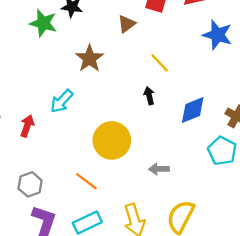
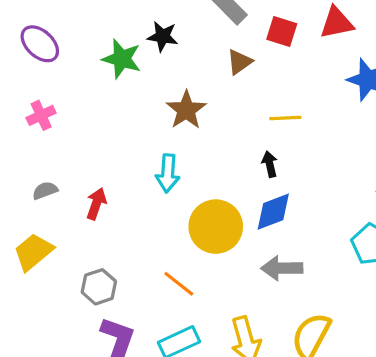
yellow line: (160, 63) -> (285, 118), turned -50
cyan arrow: (62, 101) -> (168, 173), moved, turned -40
blue diamond: (193, 110) -> (273, 212), moved
gray arrow: (159, 169) -> (282, 268), size x1.4

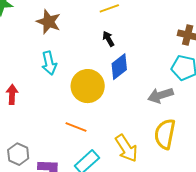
gray arrow: (282, 268) -> (161, 95), moved
gray hexagon: (99, 287) -> (18, 154), moved

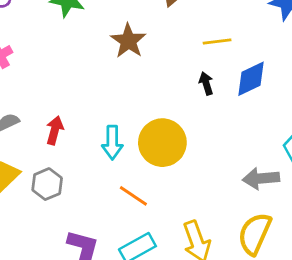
cyan arrow: (49, 63) -> (112, 143), moved
blue diamond: (119, 67) -> (251, 79), moved
gray hexagon: (18, 154) -> (47, 184), moved

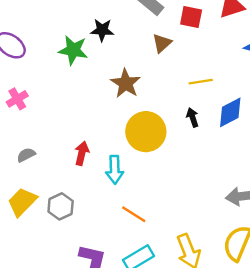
red arrow: (55, 130) -> (82, 153), moved
yellow circle: (162, 143) -> (146, 132), moved

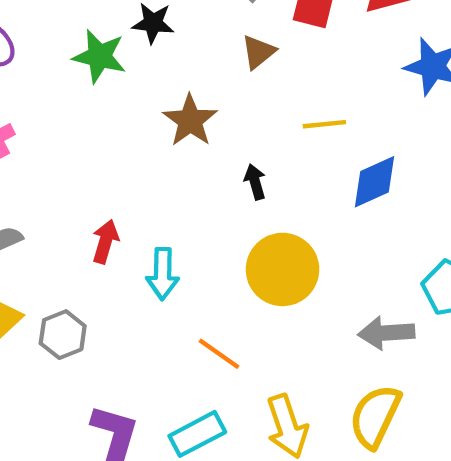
black arrow: (193, 117) -> (255, 182), moved
yellow circle: (146, 132) -> (283, 269), moved
orange line: (134, 214) -> (219, 354), moved

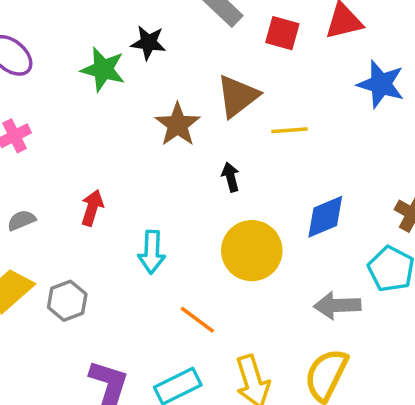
brown triangle: (258, 52) -> (238, 96), moved, size x1.5
blue diamond: (375, 182) -> (325, 217), moved
red arrow: (105, 242) -> (92, 208), moved

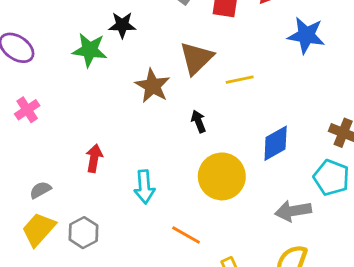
gray semicircle: (21, 220) -> (40, 190), moved

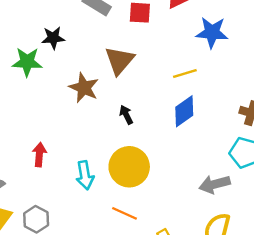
yellow line: (240, 80) -> (185, 73), moved
blue diamond: (276, 143) -> (184, 111), moved
yellow circle: (222, 176) -> (129, 167), moved

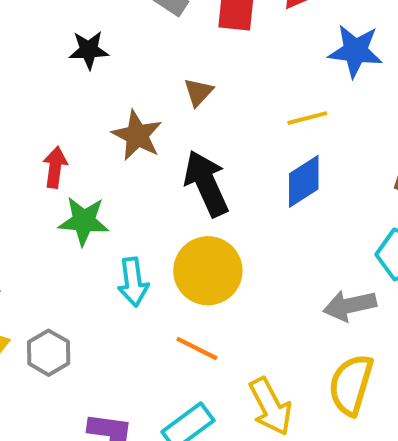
brown triangle: (119, 61) -> (198, 92), size x0.6
green star: (27, 62) -> (84, 221), moved
black arrow: (126, 115) -> (206, 183), size x2.0
red arrow: (39, 155) -> (55, 167), moved

